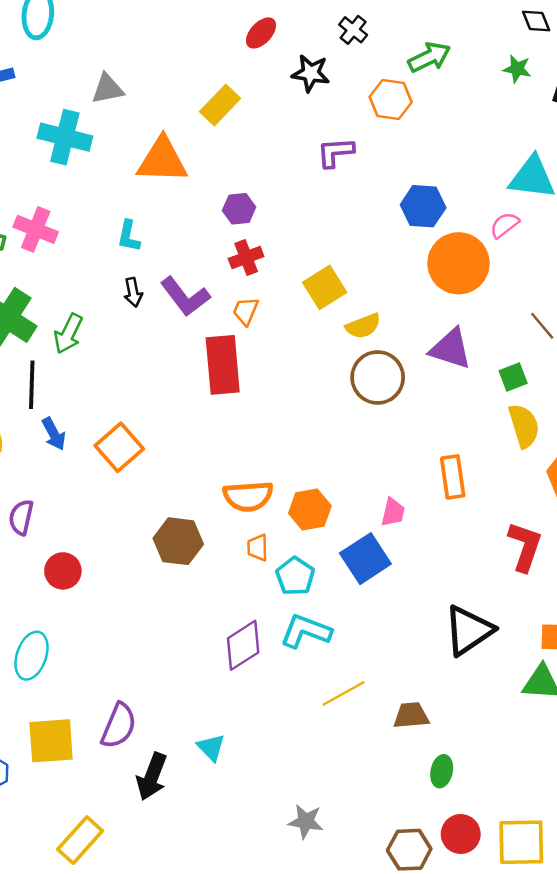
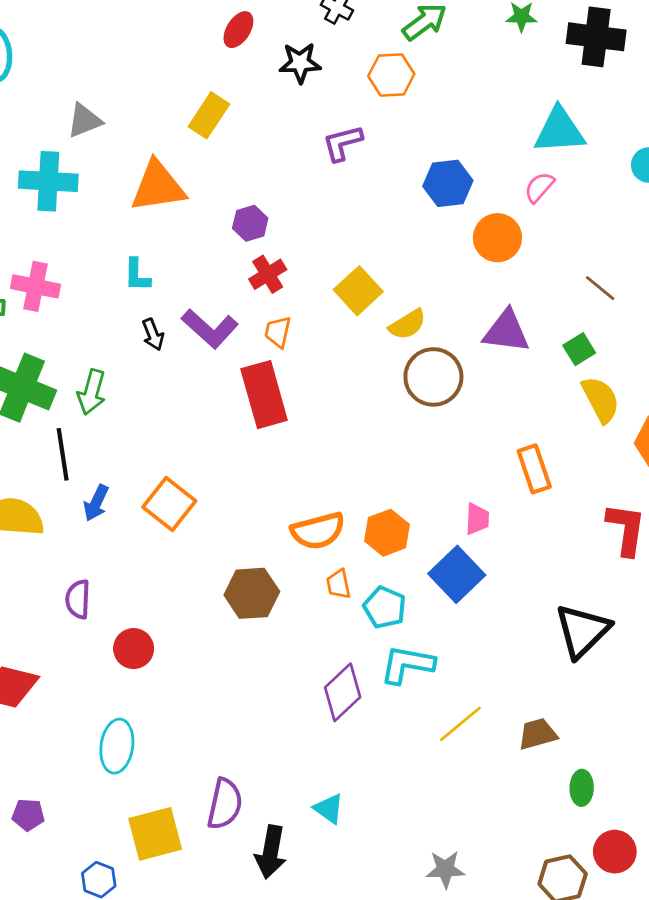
orange circle: (458, 263) -> (497, 238), size x0.7
blue arrow: (54, 434) -> (96, 503), turned 64

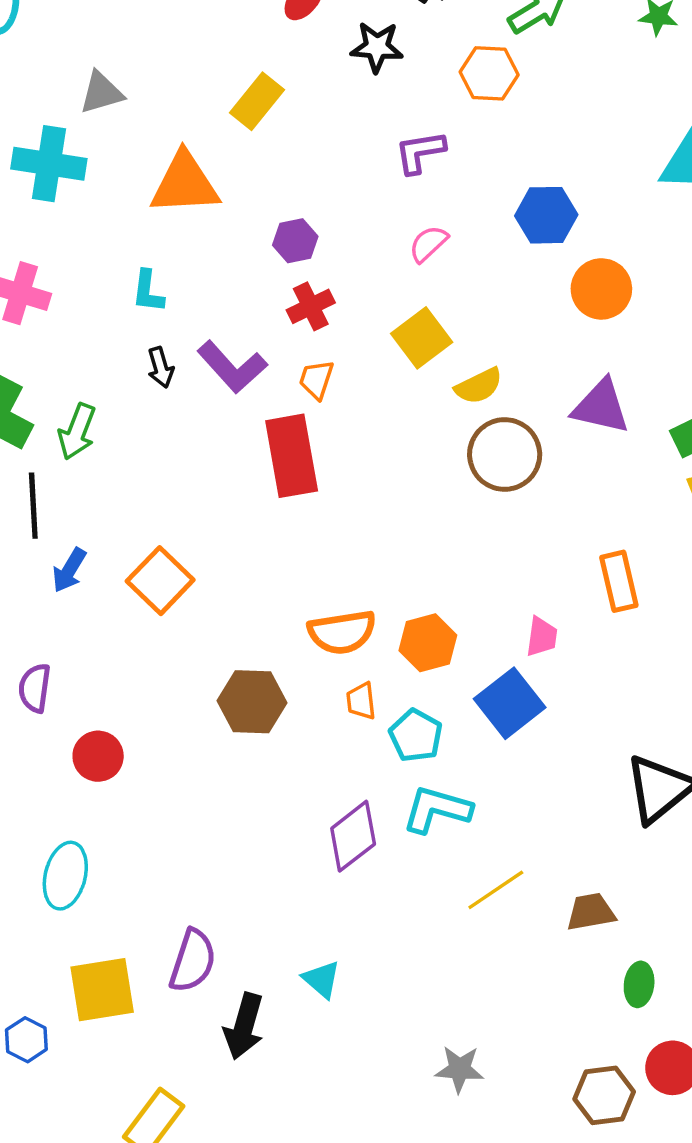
pink semicircle: (539, 187) -> (428, 244), moved

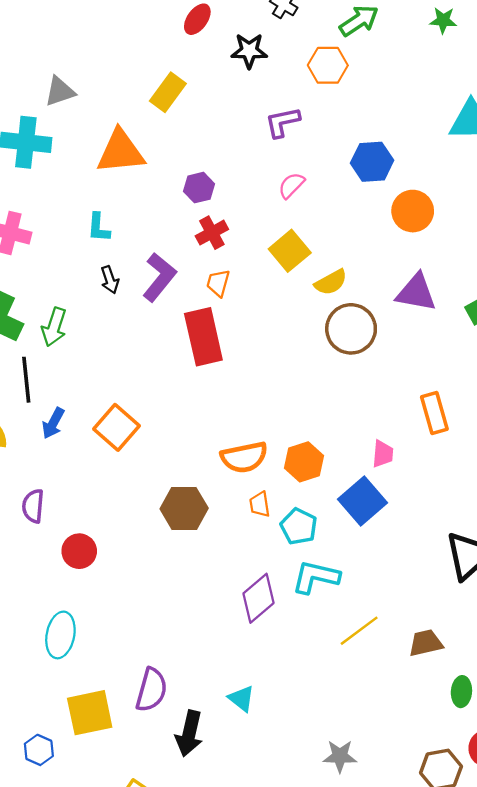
purple L-shape: (232, 367) -> (159, 277), turned -96

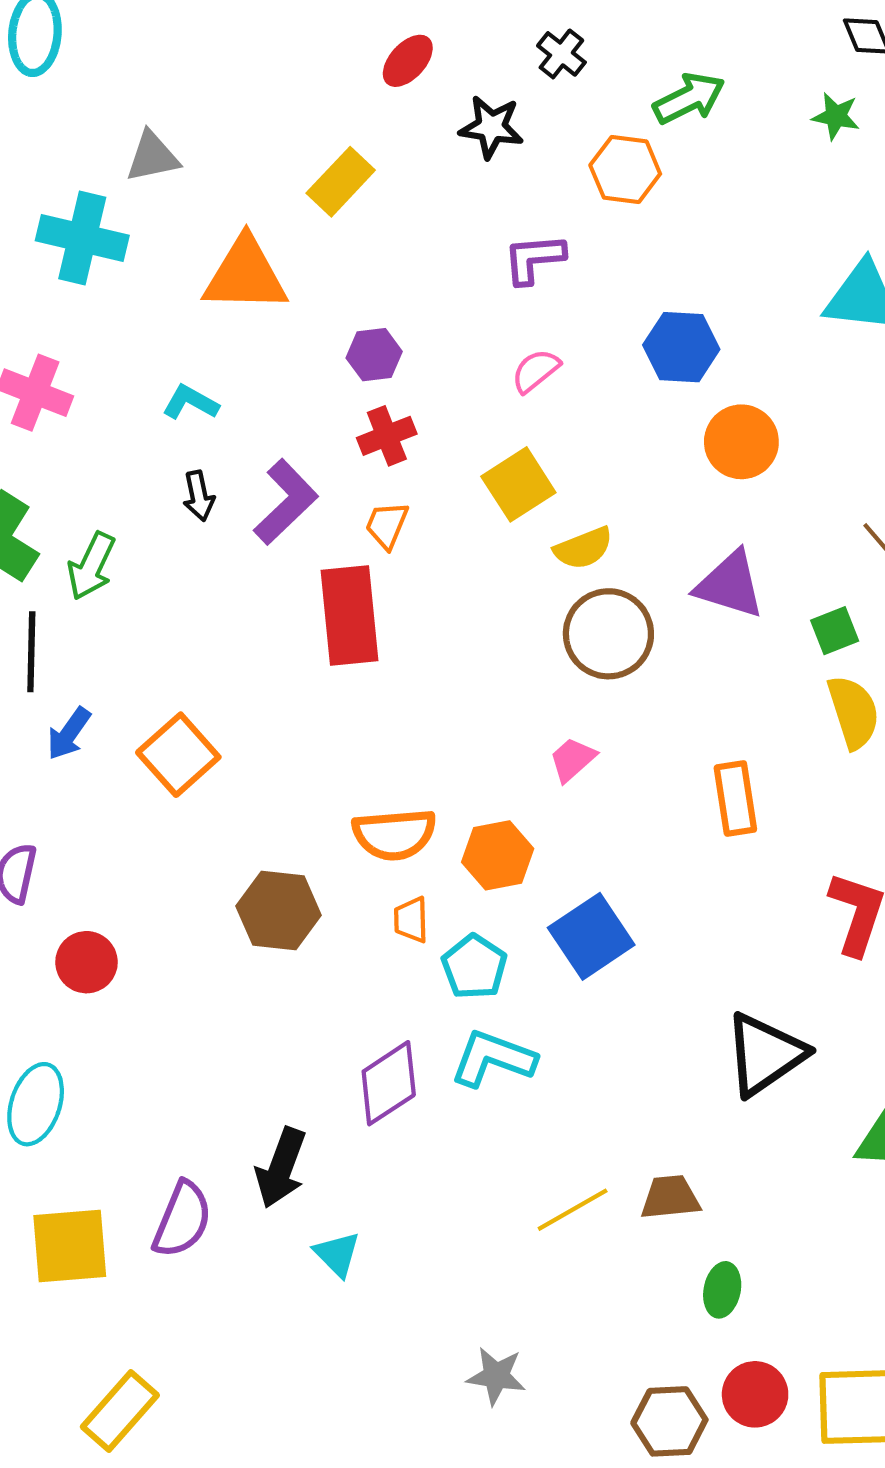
cyan L-shape: (99, 227) -> (190, 402), turned 108
pink trapezoid: (383, 454) -> (572, 760), moved, turned -144
yellow line: (359, 631) -> (573, 1210), moved
black arrow: (189, 733) -> (281, 1168), moved

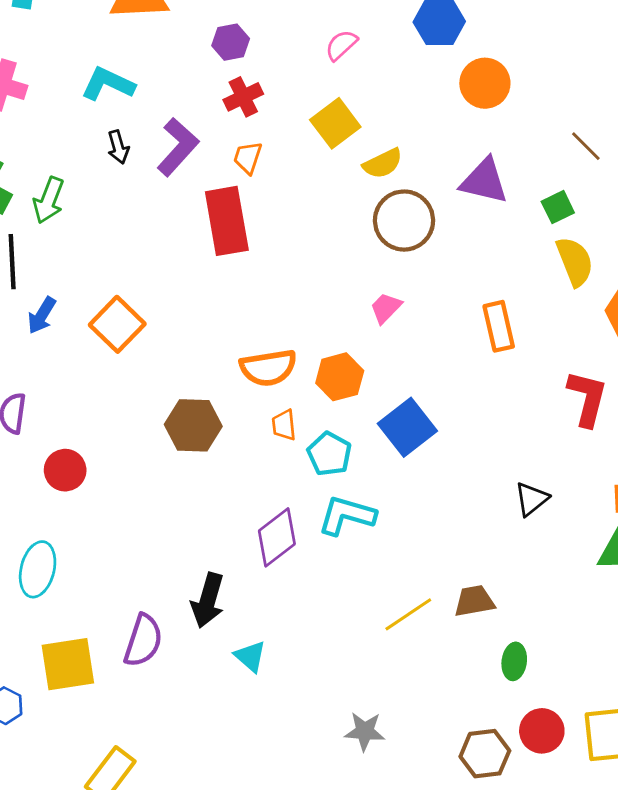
cyan L-shape: (190, 402) -> (108, 84), size x1.4
black triangle: (765, 1054) -> (531, 499), size x0.6

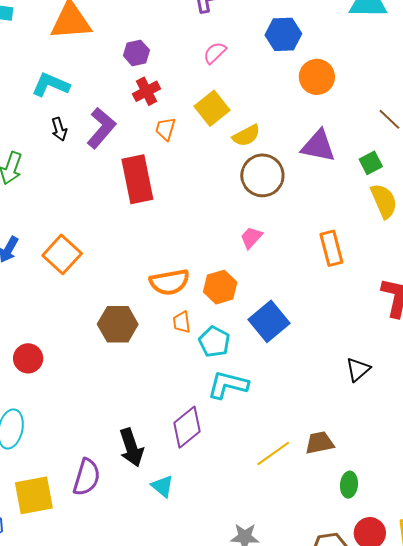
orange trapezoid: (248, 158) -> (166, 129), moved
purple diamond: (277, 537) -> (187, 427), moved
black arrow: (208, 600) -> (131, 448), turned -33

